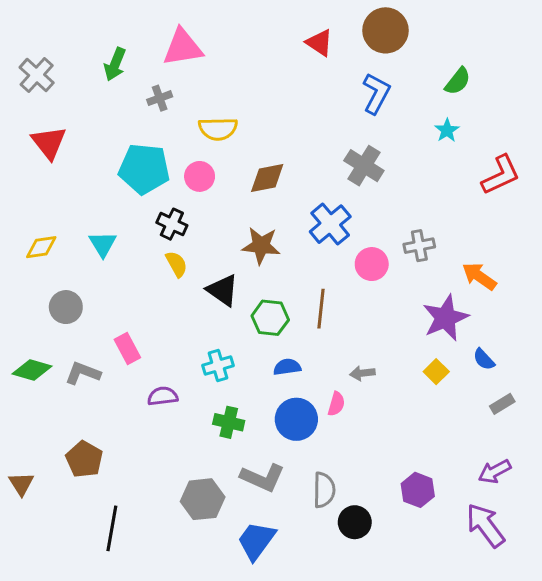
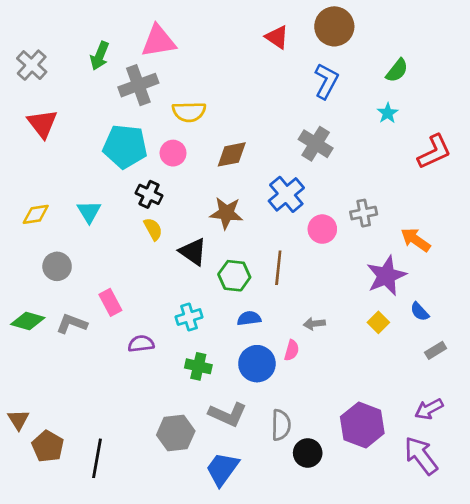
gray cross: (160, 98) -> (138, 85), size x1.8
brown pentagon: (84, 459) -> (48, 446), moved
purple hexagon: (418, 490) -> (362, 425), size x1.5

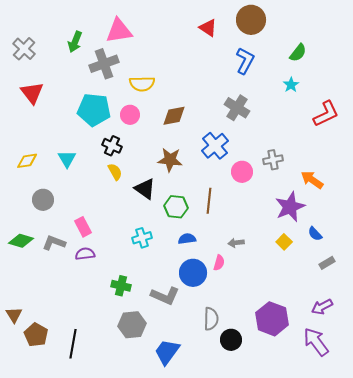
purple semicircle: (141, 344) -> (85, 254), moved
green cross: (198, 366) -> (121, 286), moved
gray L-shape: (228, 414) -> (165, 296), moved

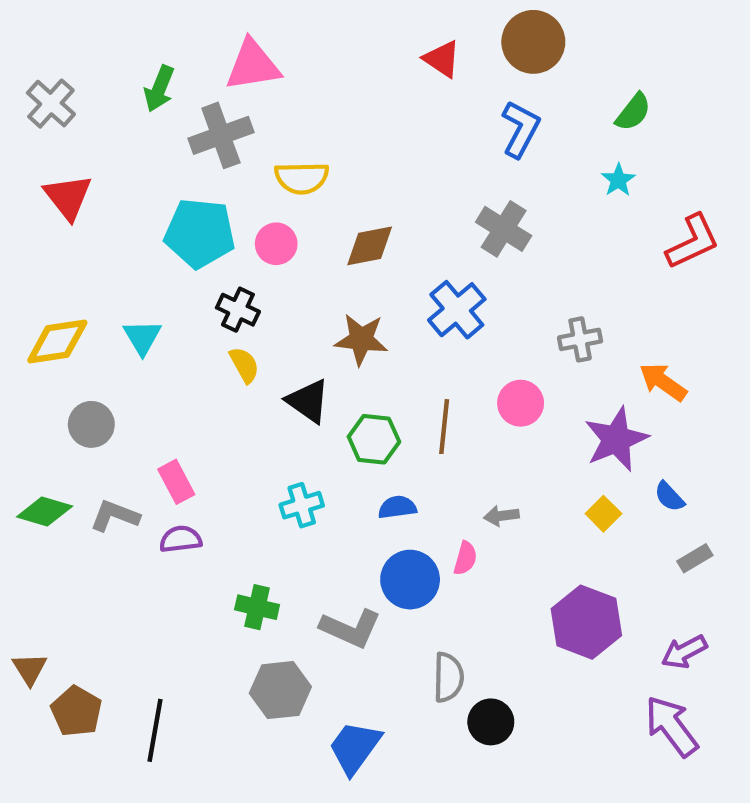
yellow diamond: (27, 161) -> (57, 342), size x1.4
pink circle: (242, 172) -> (521, 403), moved
purple hexagon: (272, 319) -> (586, 622), moved

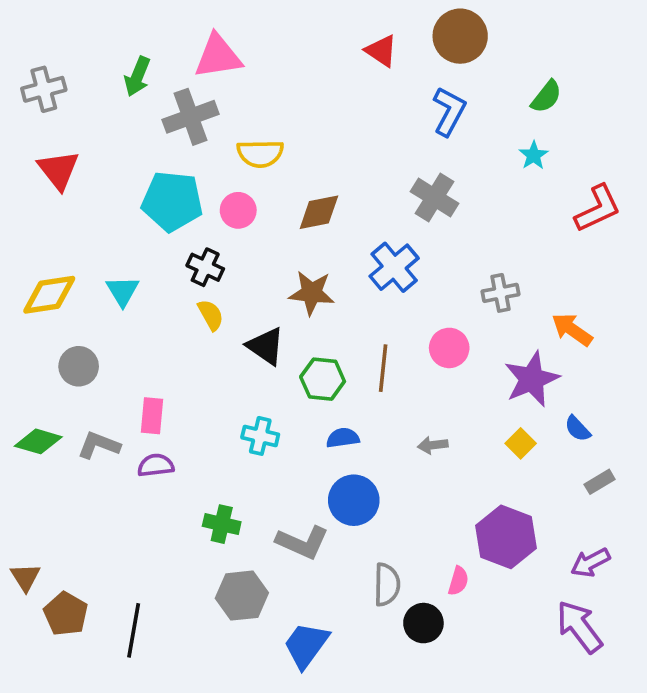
gray cross: (51, 104) -> (44, 89), turned 33
pink rectangle: (176, 482) -> (152, 416), turned 33
cyan cross: (302, 505) -> (260, 436), turned 30
pink semicircle: (465, 558) -> (458, 581), moved

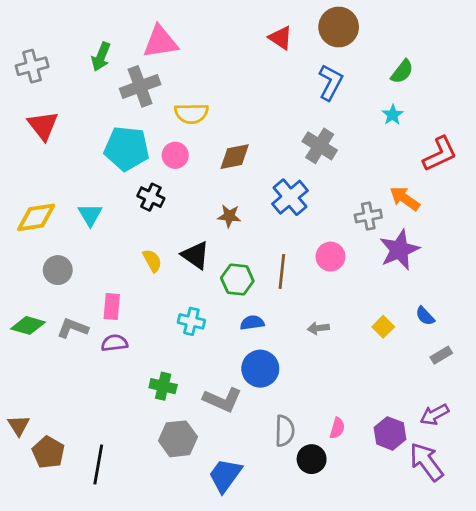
brown star: (312, 293) -> (229, 216), size x0.7
yellow semicircle: (211, 315) -> (152, 261), moved
orange arrow: (572, 330) -> (405, 198), moved
purple star: (532, 379) -> (399, 250), moved
purple hexagon: (506, 537) -> (390, 433), moved, size x0.7

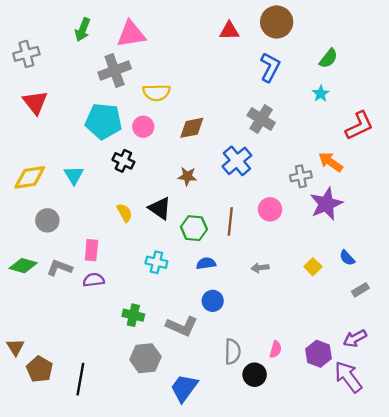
red triangle: (281, 38) -> (229, 31), turned -35
green arrow: (101, 57) -> (83, 30), moved
blue circle: (260, 369) -> (213, 301), size x0.7

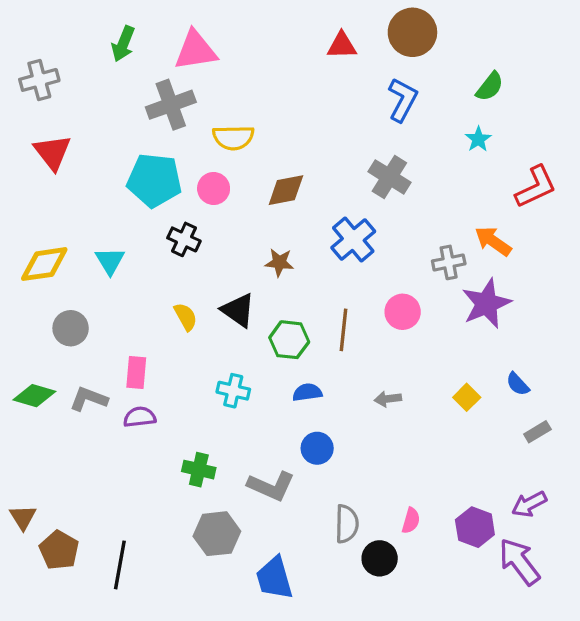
blue trapezoid: (184, 388) -> (274, 578), turned -52

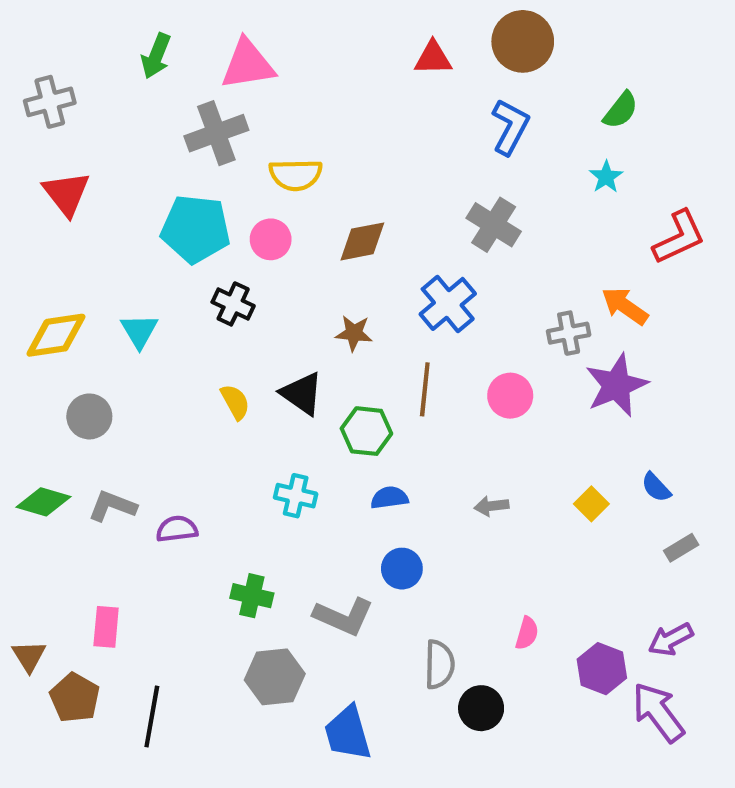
brown line: (343, 330) -> (425, 389), moved
pink rectangle: (136, 373) -> (106, 627), moved
pink semicircle: (411, 521) -> (527, 633), moved

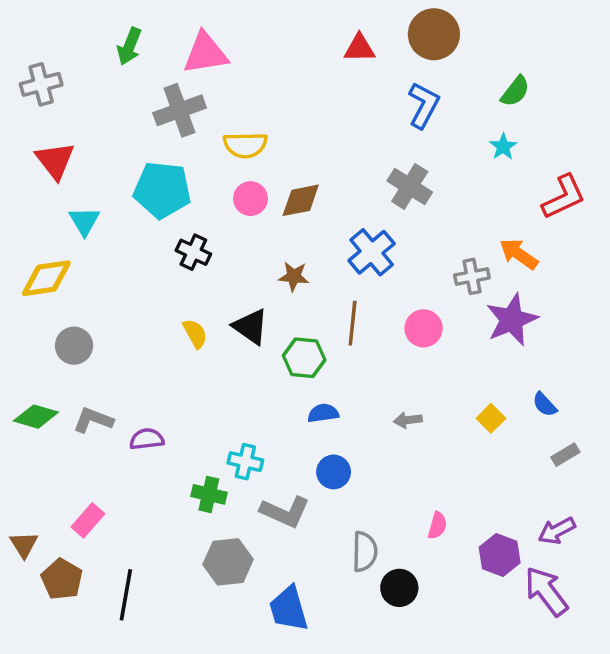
pink circle: (271, 239) -> (250, 199), moved
cyan triangle: (139, 331) -> (84, 221), moved
cyan cross: (296, 496) -> (245, 462), moved
pink rectangle: (106, 627) -> (88, 520), turned 36

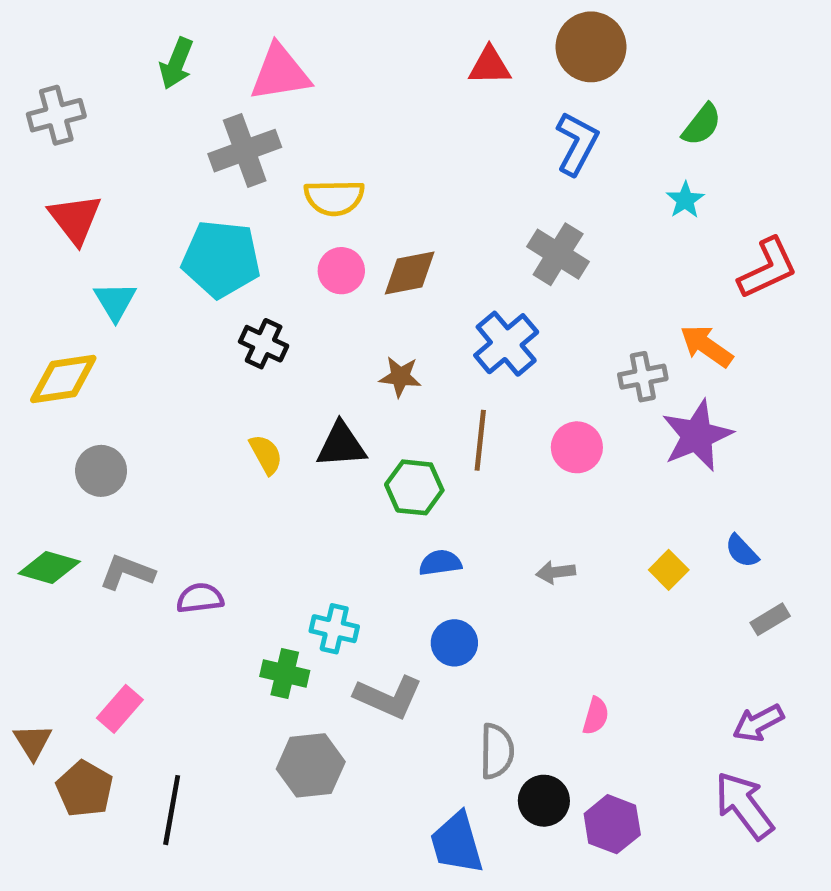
black triangle: (250, 327) -> (341, 445), turned -39
purple hexagon: (500, 555) -> (612, 824), moved
blue trapezoid: (289, 609) -> (457, 843), moved

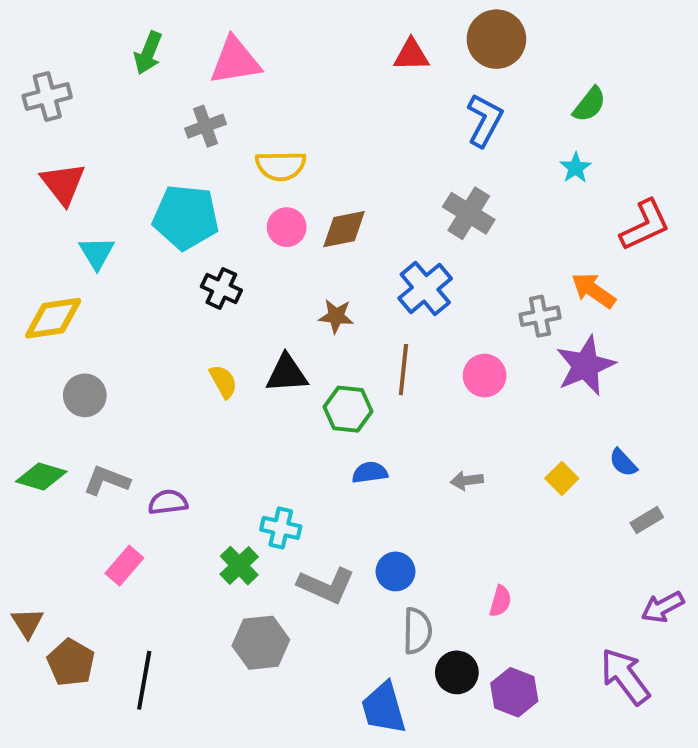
gray cross: (245, 151) -> (206, 126), size x0.7
blue circle: (454, 643) -> (396, 571), moved
green cross: (285, 673) -> (239, 566), turned 33
pink rectangle: (120, 709) -> (124, 566), moved
purple arrow: (758, 723) -> (663, 607), moved

